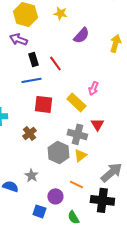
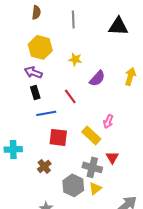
yellow star: (60, 13) -> (75, 59), moved
purple semicircle: (81, 35) -> (97, 78), moved
black rectangle: (33, 59) -> (35, 92), moved

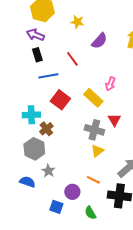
red square: (58, 137) -> (60, 100), turned 30
cyan cross: (13, 149) -> (31, 115), moved
gray hexagon: (73, 185) -> (34, 149), moved

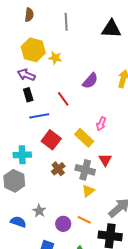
yellow star: (77, 22) -> (55, 58), moved
brown cross: (46, 129) -> (58, 169), moved
gray hexagon: (34, 149) -> (14, 181), moved
purple circle: (72, 192) -> (63, 224), moved

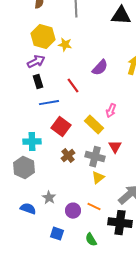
purple arrow: (26, 75) -> (36, 62), turned 132

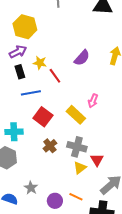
yellow star: (65, 45) -> (40, 63), moved
red triangle: (115, 147) -> (97, 160), moved

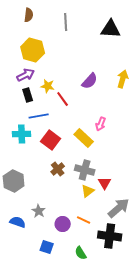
cyan cross: (14, 132) -> (22, 134), moved

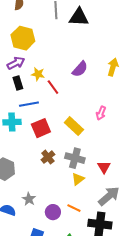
black triangle: (111, 29) -> (79, 17), moved
pink arrow: (101, 124) -> (101, 113), moved
red square: (51, 140) -> (41, 128), turned 30
red triangle: (105, 183) -> (104, 167), moved

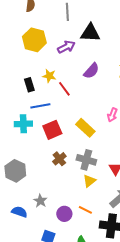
black triangle: (79, 17) -> (90, 33), moved
purple arrow: (16, 63) -> (66, 47), moved

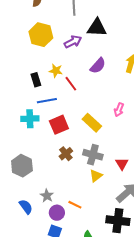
orange line: (85, 210) -> (75, 205), moved
blue semicircle: (19, 212) -> (26, 207), turned 35
purple circle: (64, 214) -> (57, 213), moved

